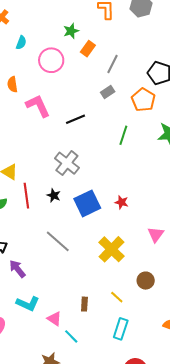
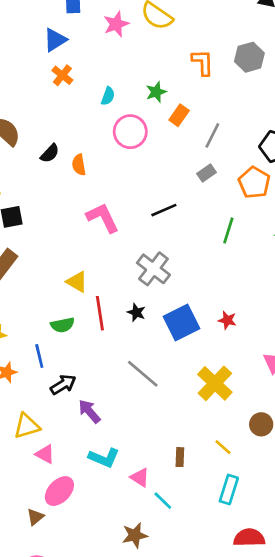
cyan semicircle: (21, 43) -> (108, 96), moved
pink L-shape: (38, 106) -> (103, 218), moved

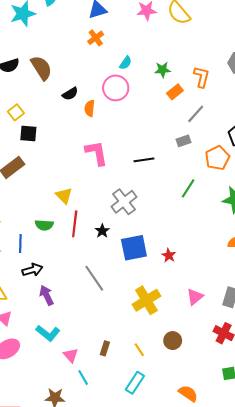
orange L-shape: (203, 62) -> (202, 77), moved
pink circle: (130, 132) -> (116, 88), moved

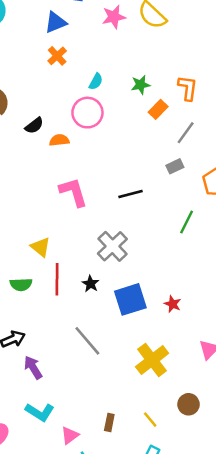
orange semicircle: (90, 108) -> (59, 140), turned 84
pink triangle: (71, 355) -> (70, 435), turned 42

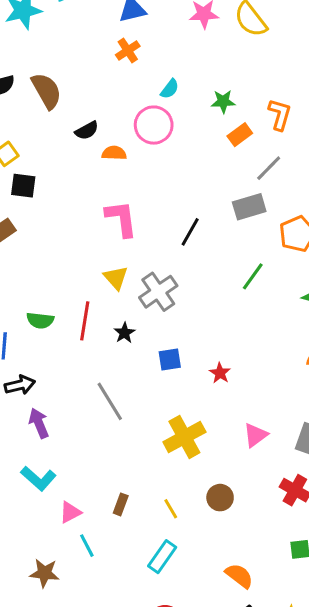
gray rectangle: (175, 166) -> (249, 207), size x1.5
black line: (130, 194) -> (190, 232), turned -55
yellow triangle: (40, 247) -> (116, 278), moved
blue square: (130, 299) -> (170, 359), size x0.6

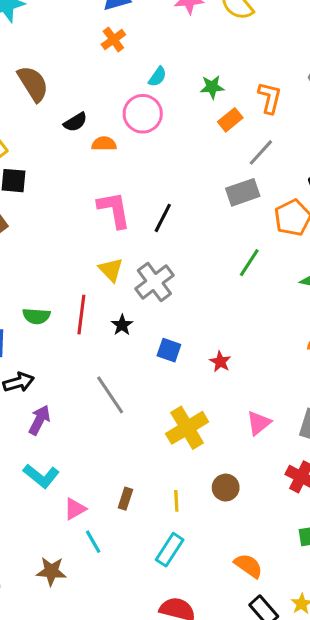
black line: (190, 232) -> (163, 218), moved
blue square: (170, 359) -> (169, 350), turned 30
purple arrow: (39, 423) -> (39, 420), turned 52
yellow line: (171, 509) -> (176, 501), turned 30

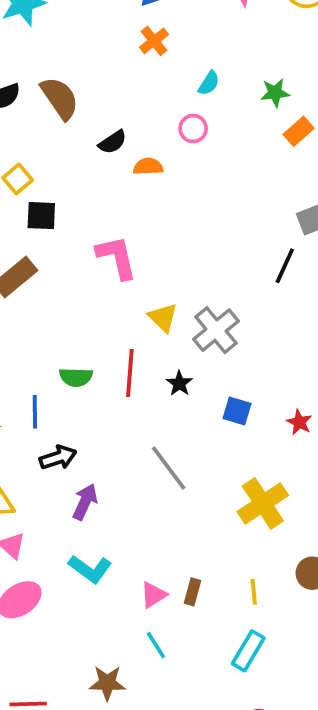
pink circle: (143, 114) -> (193, 129), size x0.6
pink L-shape: (114, 210) -> (117, 257), moved
black line: (163, 218) -> (285, 266), moved
pink triangle: (75, 509) -> (153, 595), moved

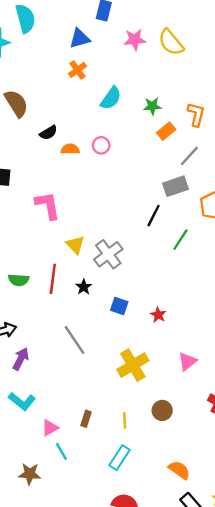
cyan semicircle: (209, 83) -> (111, 98), size x1.5
pink circle: (193, 129) -> (101, 145), moved
pink triangle: (153, 595) -> (50, 428), moved

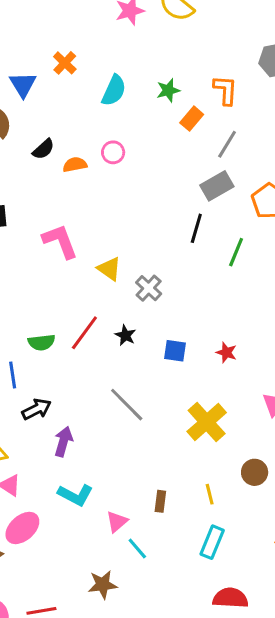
blue triangle: (80, 38) -> (23, 85), moved, turned -35
yellow triangle: (75, 245) -> (109, 269), moved
gray cross: (108, 254) -> (149, 288), size x0.7
red line: (53, 279) -> (84, 333), turned 40

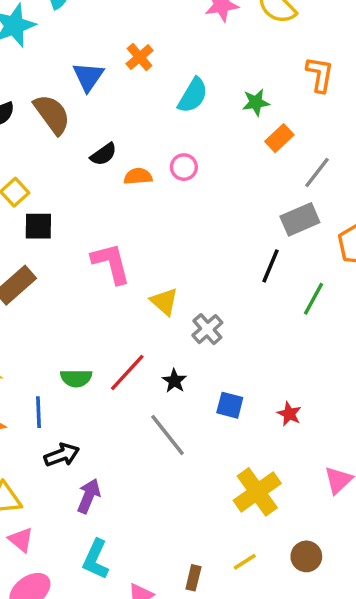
orange L-shape: (225, 90) -> (320, 74), moved
gray line: (127, 405) -> (168, 435), moved
yellow line: (210, 494) -> (245, 562), moved, turned 65
cyan L-shape: (75, 495) -> (96, 559), turned 80

